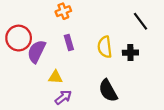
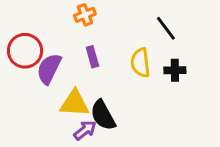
black line: (140, 21) -> (166, 28), moved
yellow triangle: (55, 77) -> (74, 103), size x1.5
black semicircle: (108, 91) -> (103, 115), moved

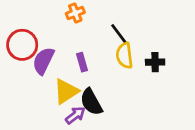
black line: (166, 28) -> (119, 34), moved
purple rectangle: (92, 57) -> (82, 62), moved
yellow triangle: (74, 103) -> (66, 91), turned -36

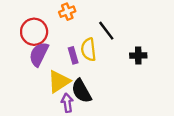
red circle: (22, 45) -> (34, 32), moved
yellow semicircle: (124, 55) -> (89, 50), moved
purple arrow: (75, 115) -> (67, 103), turned -60

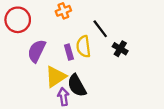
red circle: (34, 32) -> (18, 20), moved
black cross: (138, 55) -> (120, 49), moved, turned 32

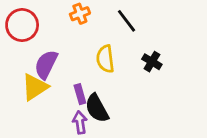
black line: (100, 29) -> (126, 21), moved
purple rectangle: (69, 52) -> (80, 94), moved
yellow triangle: (56, 77) -> (35, 87), moved

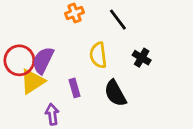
red circle: (22, 25) -> (19, 60), moved
black semicircle: (97, 108) -> (115, 93), moved
purple arrow: (80, 122) -> (52, 114), moved

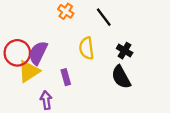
orange cross: (75, 13) -> (66, 11), turned -35
black semicircle: (115, 93) -> (121, 77), moved

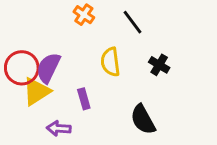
black semicircle: (121, 77) -> (143, 120), moved
purple arrow: (46, 100) -> (59, 128), turned -78

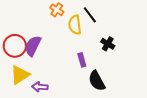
yellow semicircle: (110, 62) -> (75, 25), moved
yellow triangle: (37, 91) -> (20, 75), moved
purple rectangle: (84, 99) -> (82, 60), moved

